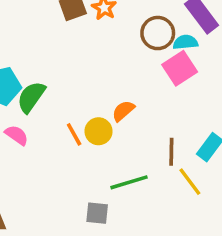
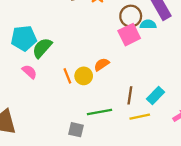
pink square: (180, 68) -> (129, 35), moved
yellow line: (190, 182) -> (140, 117), turned -72

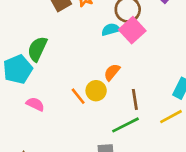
cyan semicircle: (148, 24) -> (111, 30), moved
green semicircle: (42, 48) -> (37, 49), moved
brown line: (130, 95) -> (135, 99), moved

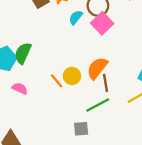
cyan semicircle: (111, 30) -> (76, 17), moved, turned -35
green semicircle: (37, 49) -> (23, 53), moved
orange semicircle: (112, 72) -> (97, 68), moved, size x1.5

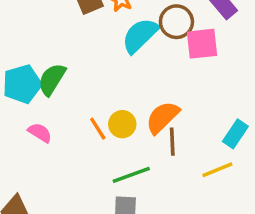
cyan semicircle: (76, 17) -> (140, 35), size x1.6
pink square: (102, 23) -> (202, 44), moved, turned 30
green line: (98, 105) -> (131, 175), moved

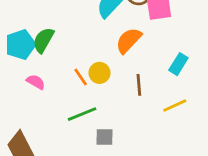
orange semicircle: (163, 117) -> (129, 40), moved
cyan rectangle: (235, 134) -> (178, 64), moved
green line: (131, 175) -> (82, 114), moved

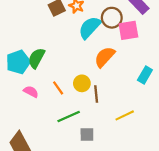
orange line: (81, 77) -> (58, 88), moved
brown line: (139, 85) -> (96, 94), moved
yellow line: (175, 106) -> (125, 115), moved

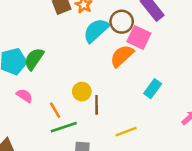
pink square: (128, 30) -> (139, 37), turned 30
orange semicircle: (105, 57) -> (122, 56), moved
orange line: (58, 88) -> (55, 110), moved

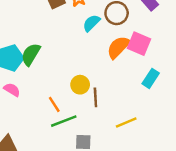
cyan semicircle: (96, 30) -> (91, 23), size x0.7
pink square: (139, 37) -> (139, 44), moved
pink semicircle: (24, 96) -> (12, 90), moved

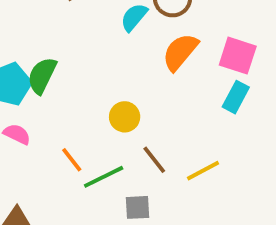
pink square: (139, 44) -> (238, 56), moved
brown line: (95, 97) -> (154, 160), moved, turned -30
orange line: (54, 104) -> (72, 160), moved

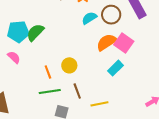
pink square: (238, 56) -> (124, 43), moved
cyan rectangle: (236, 97) -> (115, 68), moved
orange line: (72, 160) -> (48, 72), moved

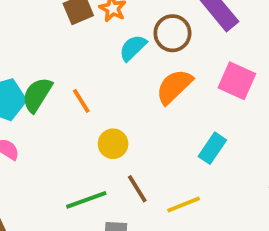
pink square: (124, 43) -> (237, 81), moved
cyan rectangle: (115, 68) -> (212, 148), moved
orange line: (48, 72) -> (81, 101), moved

